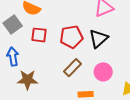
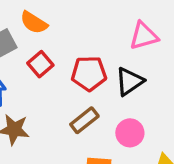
red square: (39, 35) -> (40, 64), turned 35

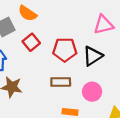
brown rectangle: (84, 120) -> (61, 82), turned 36

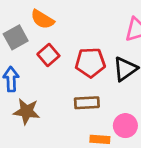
pink circle: (92, 92) -> (125, 126), moved

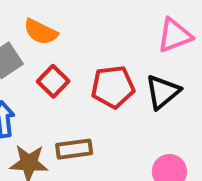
brown rectangle: (87, 103) -> (74, 149), moved

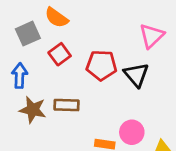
pink triangle: (175, 35) -> (152, 36), turned -32
black triangle: (163, 92) -> (136, 75), turned -40

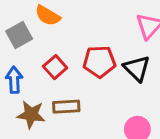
red square: (60, 54) -> (55, 67), moved

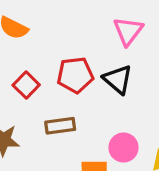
brown rectangle: (66, 107) -> (60, 126), moved

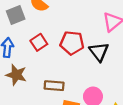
brown rectangle: (60, 126) -> (54, 86), moved

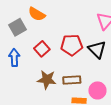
brown star: (16, 75) -> (47, 80), moved
brown rectangle: (54, 86) -> (72, 80), moved

